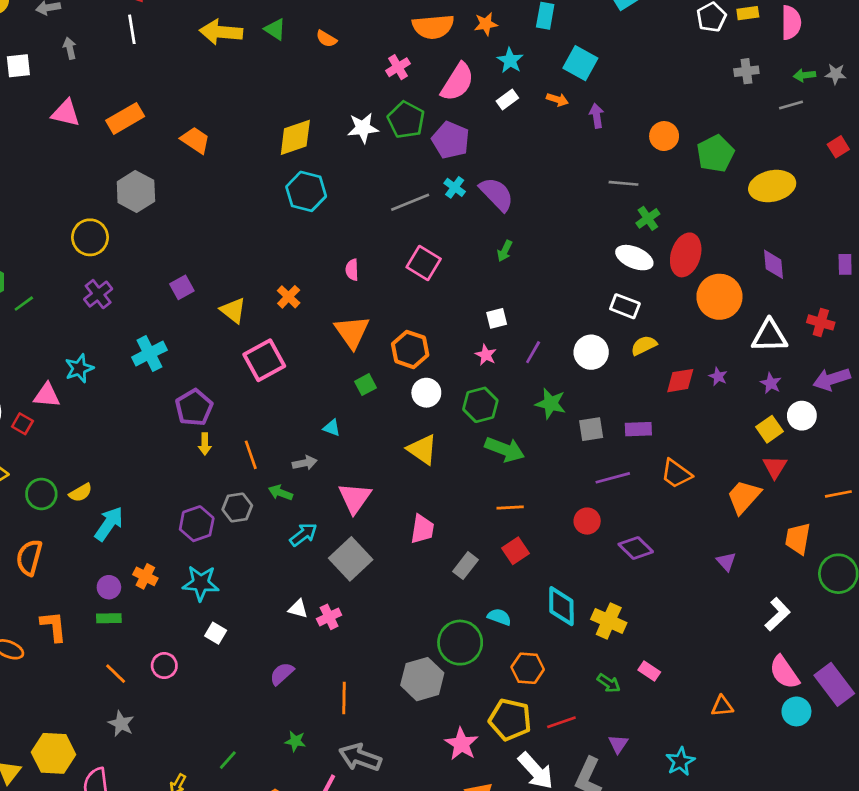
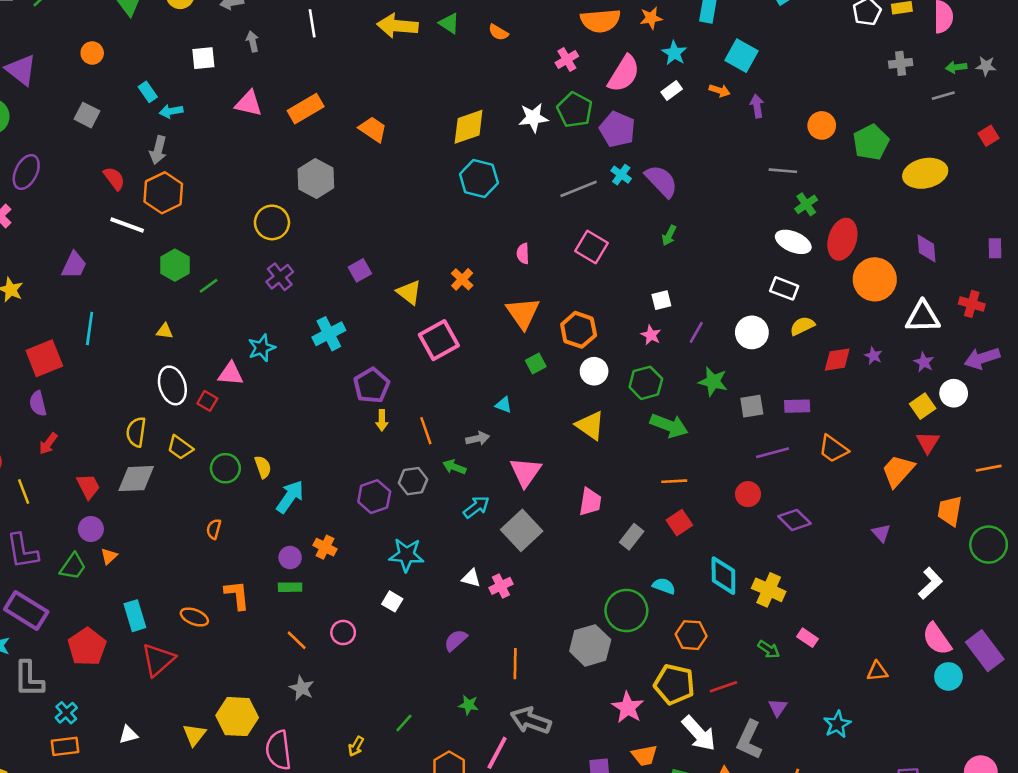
yellow semicircle: (81, 493) -> (263, 467), turned -80
orange semicircle: (29, 557) -> (214, 529), size x0.6
cyan star: (201, 583) -> (406, 555), moved

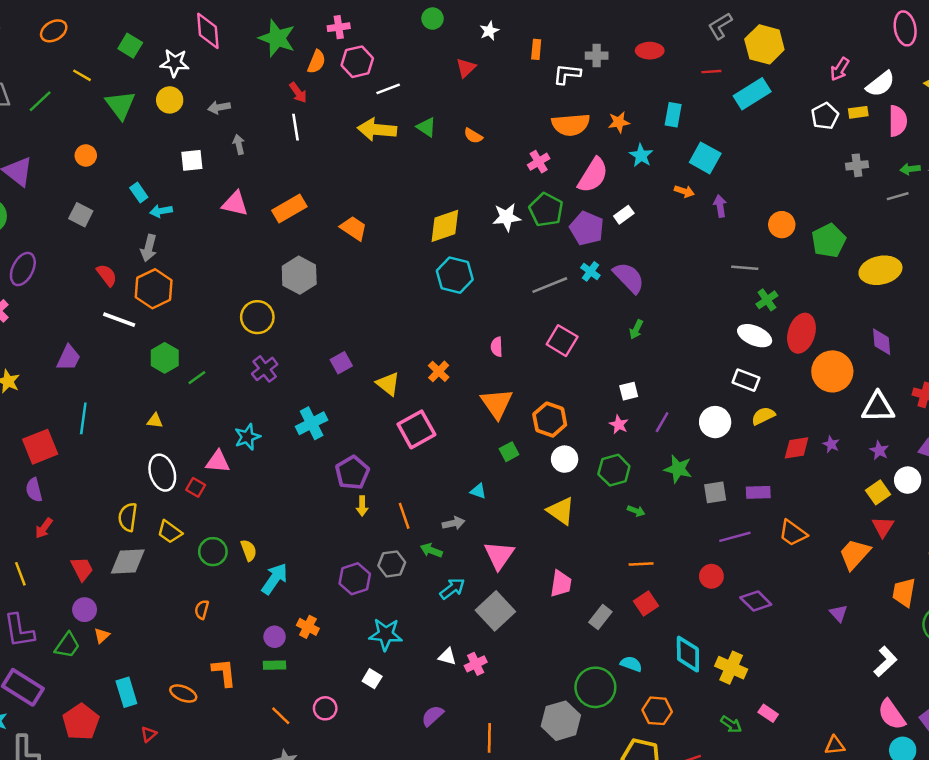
white rectangle: (672, 91) -> (624, 215), moved
green arrow: (669, 426) -> (636, 511), size x0.5
red triangle: (158, 660) -> (149, 734), size x0.5

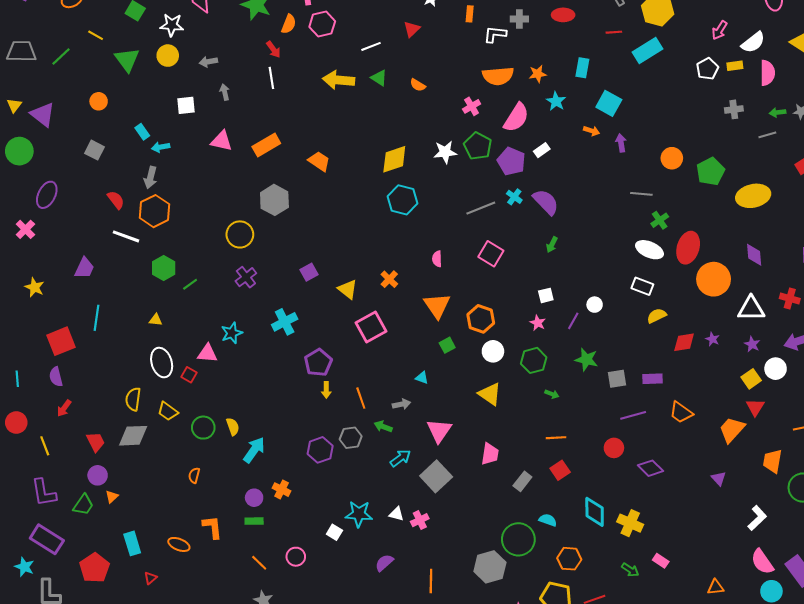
white line: (388, 89) -> (371, 46), moved
white circle: (715, 422) -> (595, 305), moved, size x0.6
cyan star: (386, 634) -> (359, 514), moved

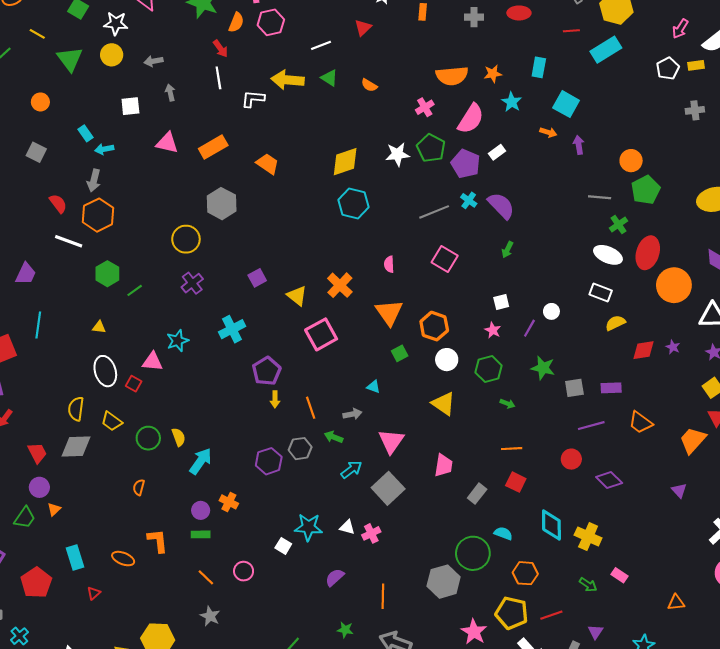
white L-shape: (495, 34) -> (253, 99), moved
green pentagon: (710, 171) -> (646, 190), moved
orange cross: (389, 279) -> (340, 285), size x1.4
red square: (560, 470) -> (516, 482), turned -30

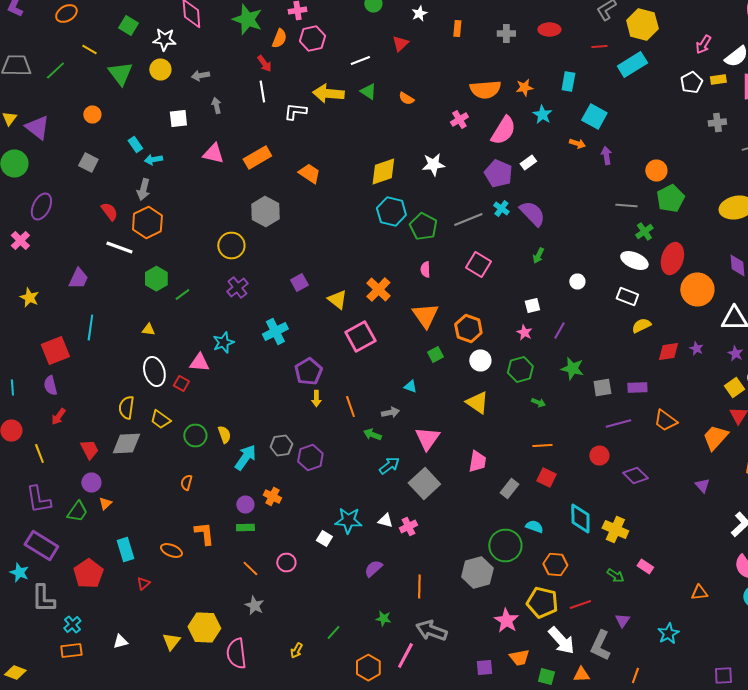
green pentagon: (431, 148) -> (423, 226), moved
white circle: (551, 311) -> (577, 282), moved
gray hexagon: (300, 449) -> (281, 446), moved

